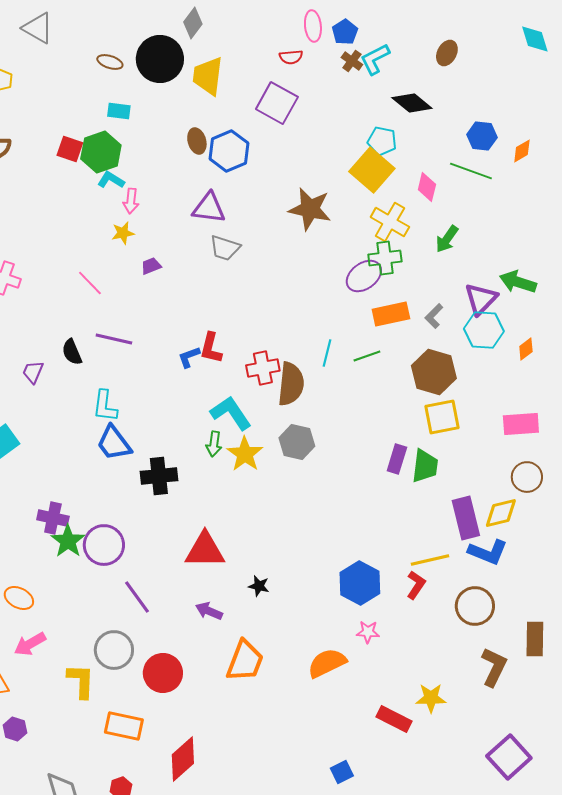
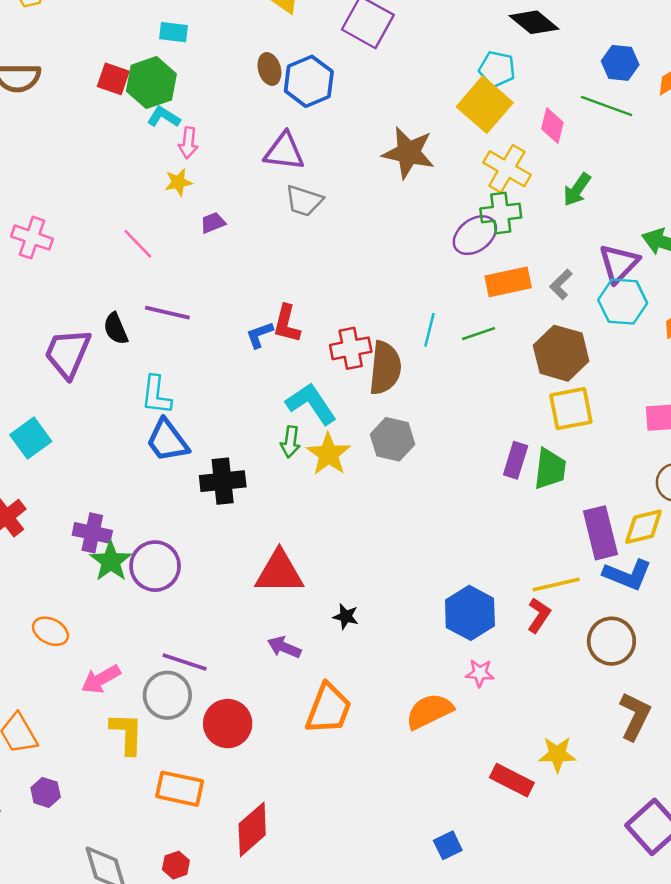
purple trapezoid: (33, 372) -> (68, 353), size x1.8
purple line: (137, 597) -> (185, 662), moved, turned -36
pink arrow: (30, 644) -> (101, 679), moved

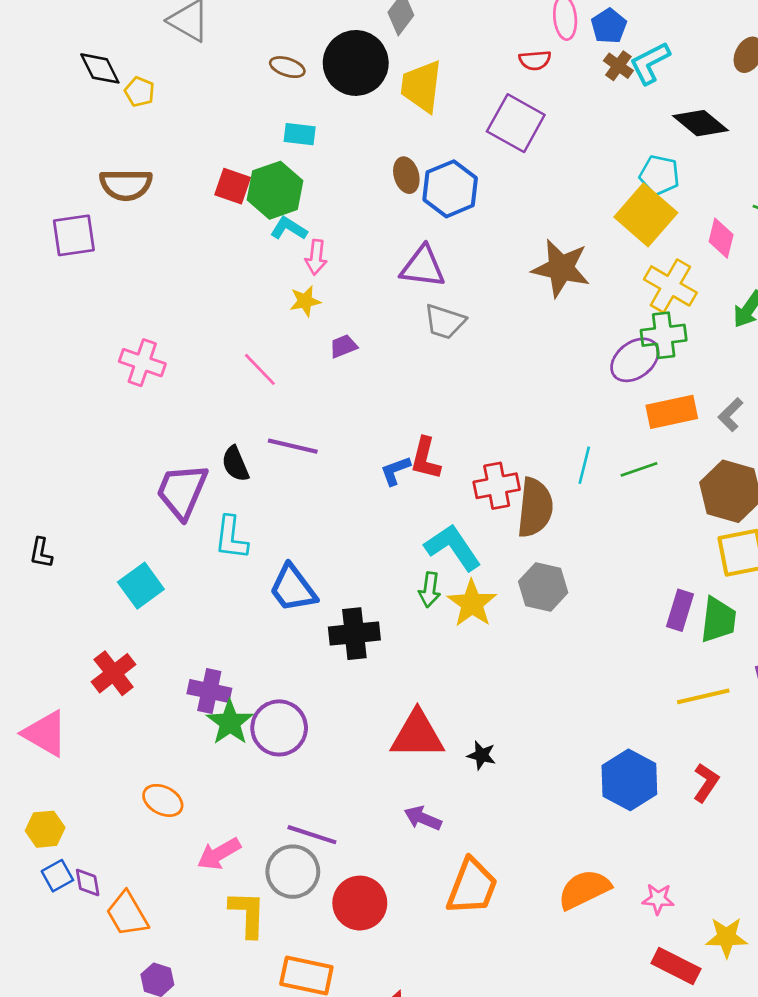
cyan L-shape: (156, 395) -> (231, 538), moved
yellow line: (556, 585) -> (703, 696), moved
black star: (346, 617) -> (482, 755), moved
pink star: (480, 673) -> (658, 899), moved

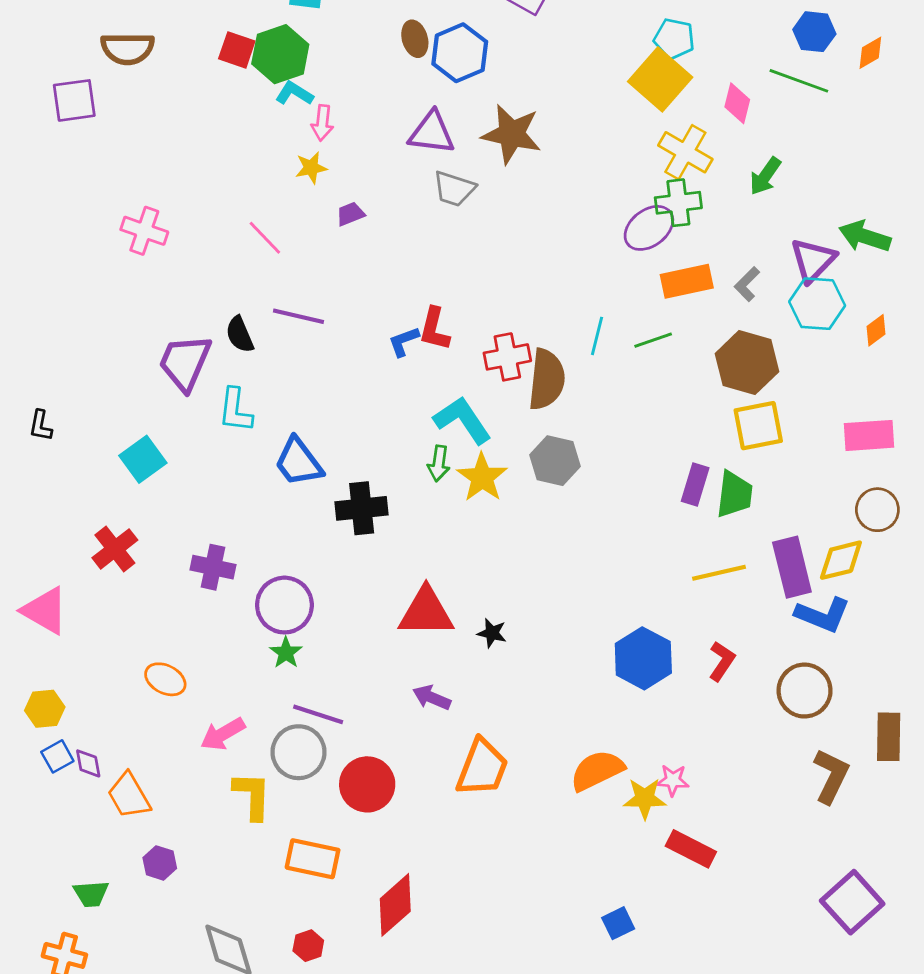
brown star: (561, 268) -> (512, 134), moved
green star: (230, 722) -> (286, 653), moved, size x0.7
yellow star: (727, 937) -> (645, 798), moved

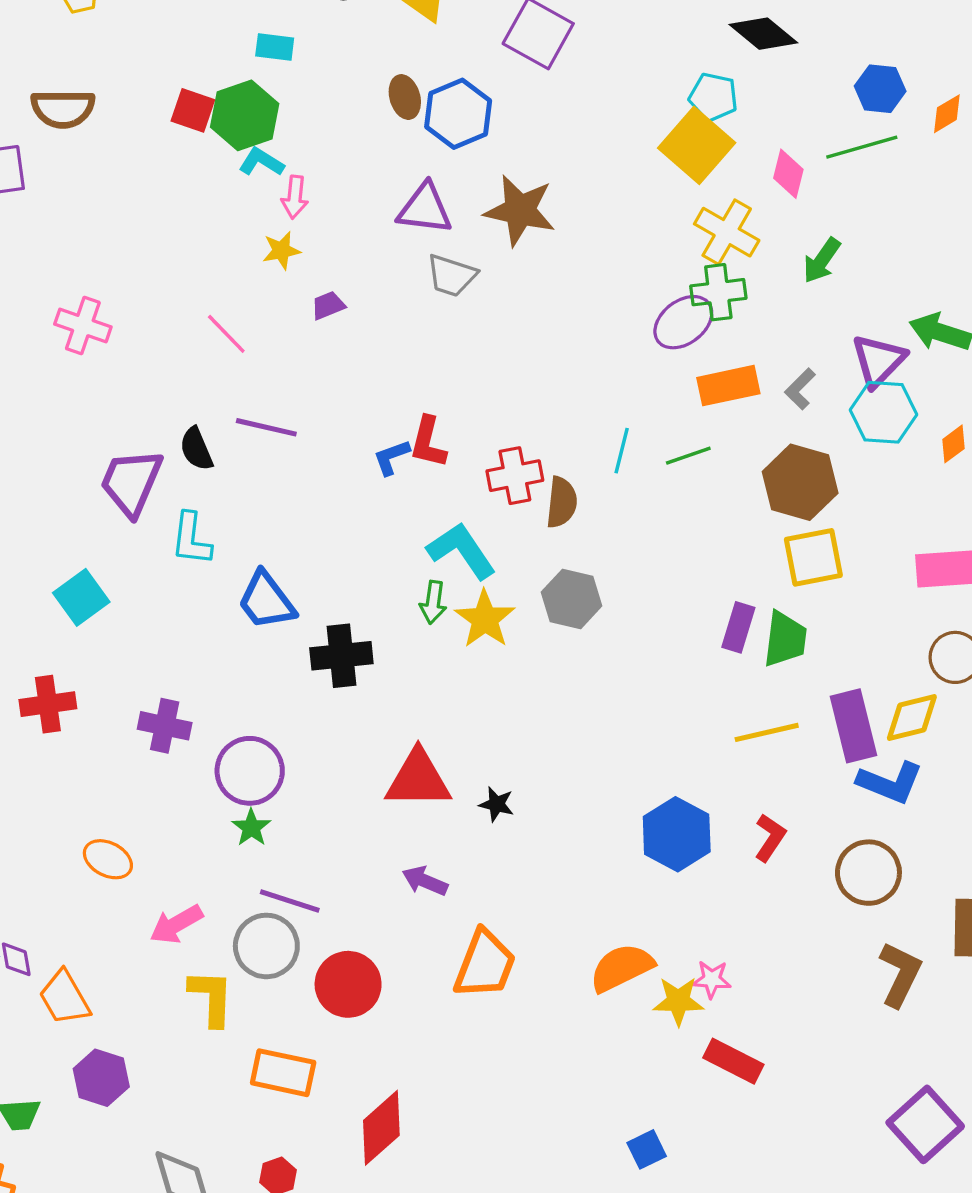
green line: (799, 81) -> (862, 147), turned -36
brown semicircle: (547, 379) -> (562, 502), size x0.7
red cross: (115, 549) -> (48, 704), turned 30
purple hexagon: (160, 863) -> (101, 1078), size x1.4

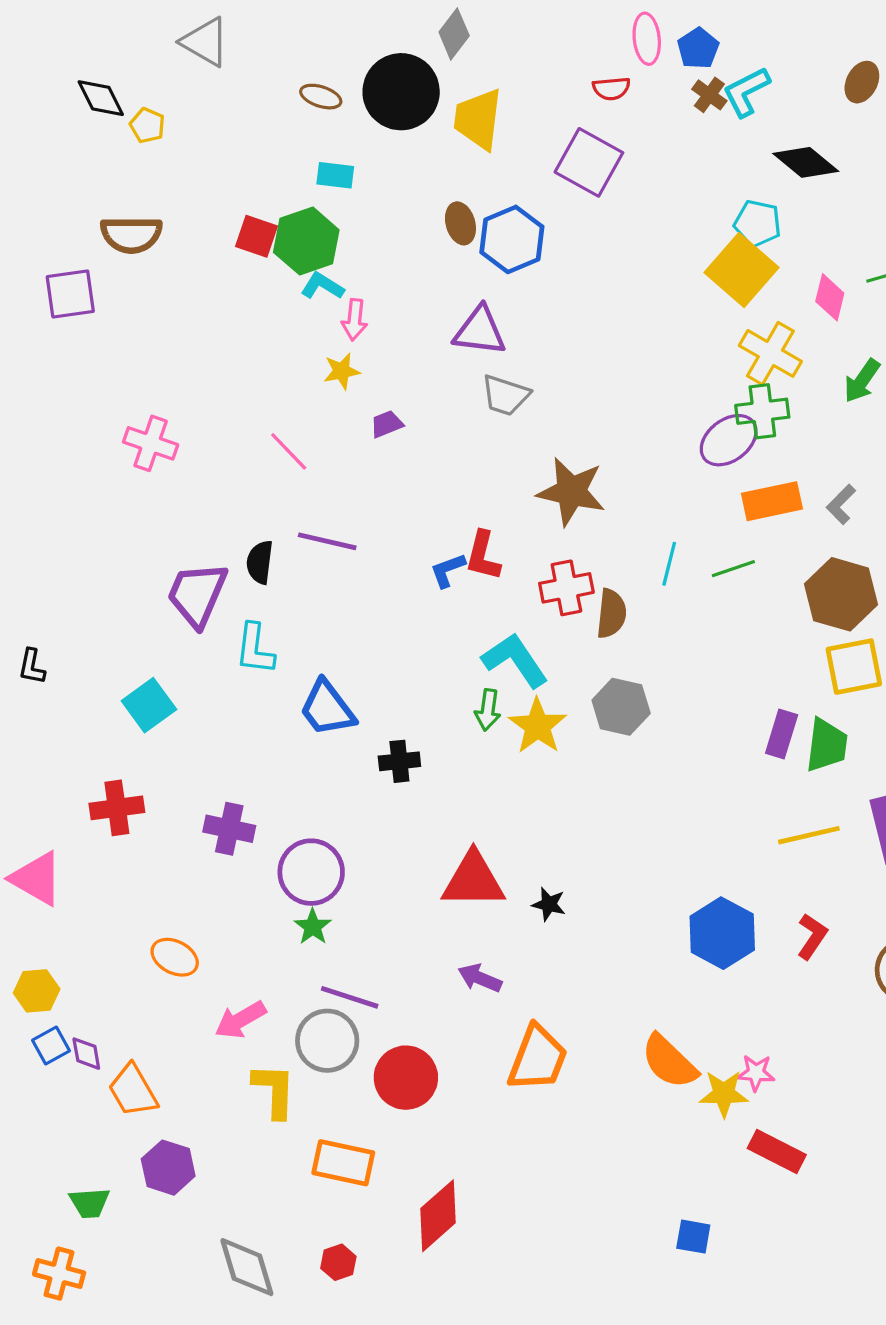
brown star: (520, 210) -> (571, 492), moved
black semicircle: (196, 449) -> (260, 562), turned 30
black cross: (341, 656) -> (399, 761), size x0.7
orange semicircle: (622, 968) -> (669, 1062), turned -110
blue square: (647, 1149) -> (693, 1237), turned 36

